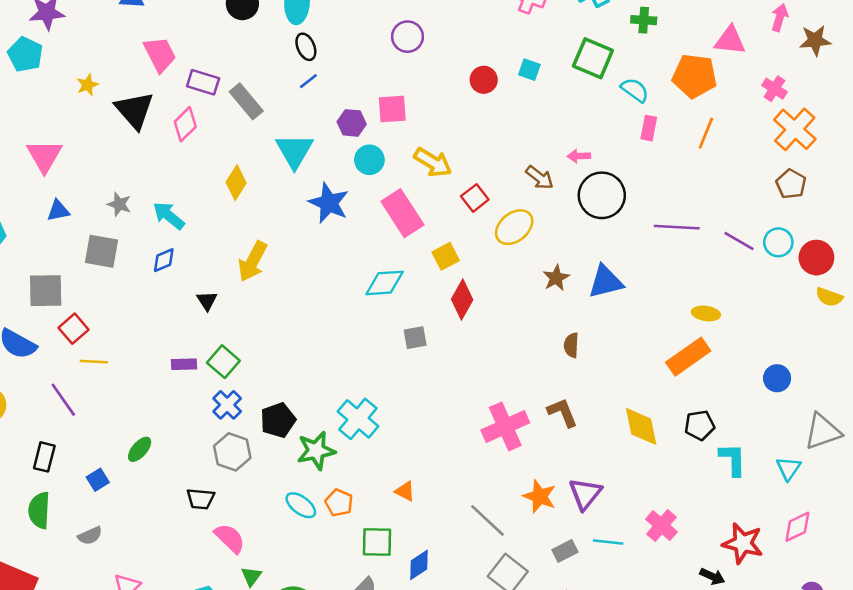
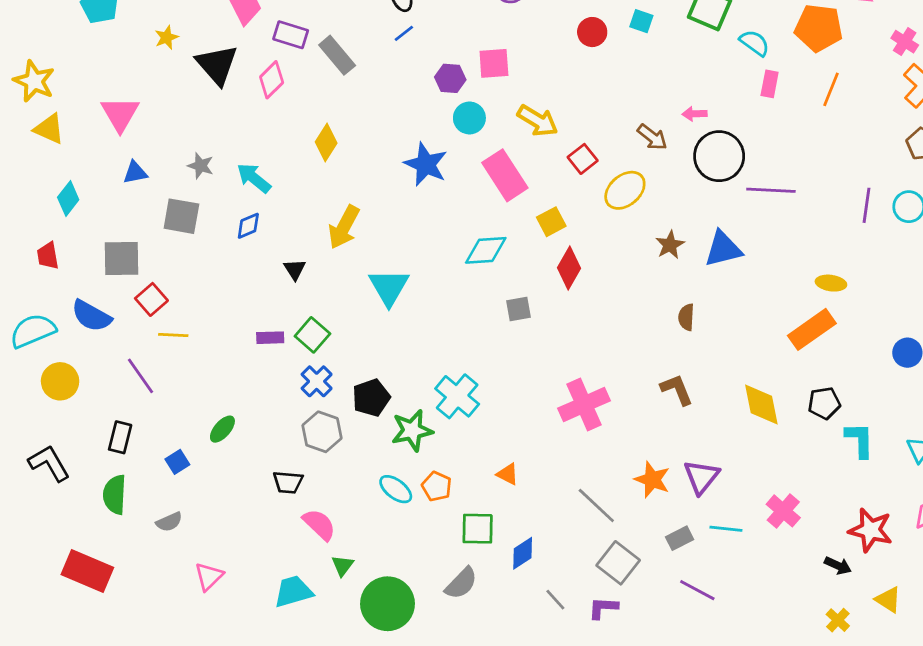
cyan triangle: (294, 151) -> (389, 287), moved
purple line: (677, 227) -> (771, 190), moved
purple line: (739, 241) -> (866, 205), turned 68
pink cross: (505, 426) -> (584, 405), moved

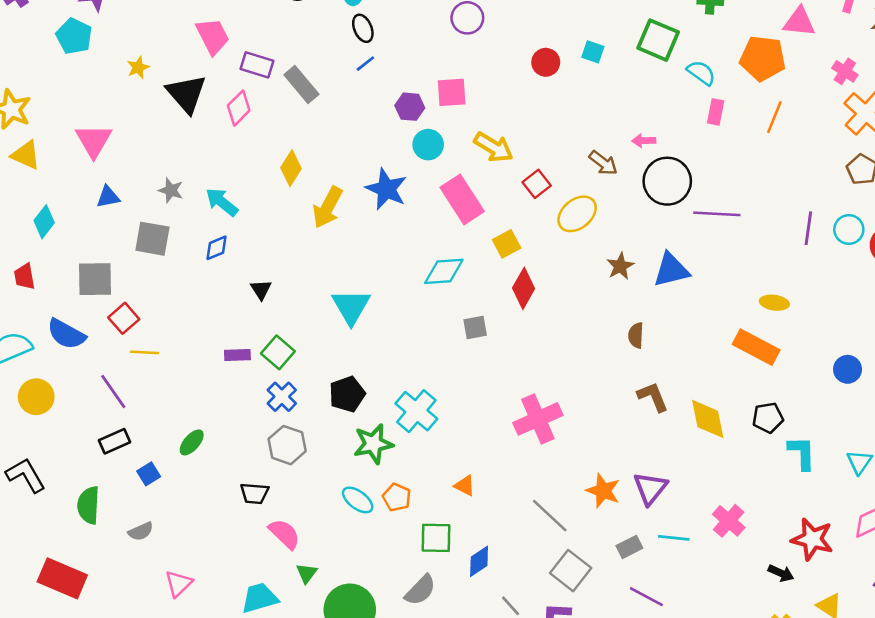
yellow arrow: (344, 227) -> (328, 207), moved
orange rectangle: (812, 329) -> (756, 347), turned 63
brown L-shape: (677, 390) -> (653, 397), moved
black pentagon: (371, 398) -> (347, 394), moved
black rectangle: (120, 437) -> (115, 441), moved, turned 52

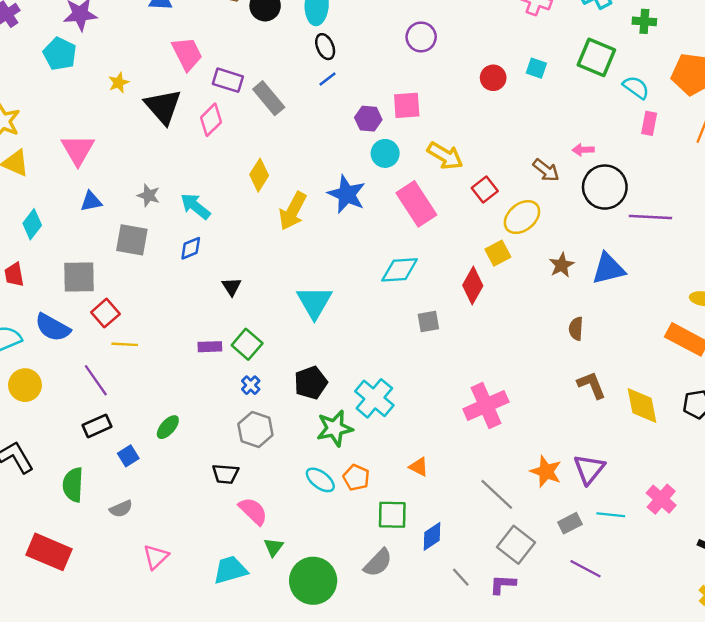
yellow square: (507, 244) -> (498, 253), moved
blue cross: (282, 397) -> (251, 385), size x0.7

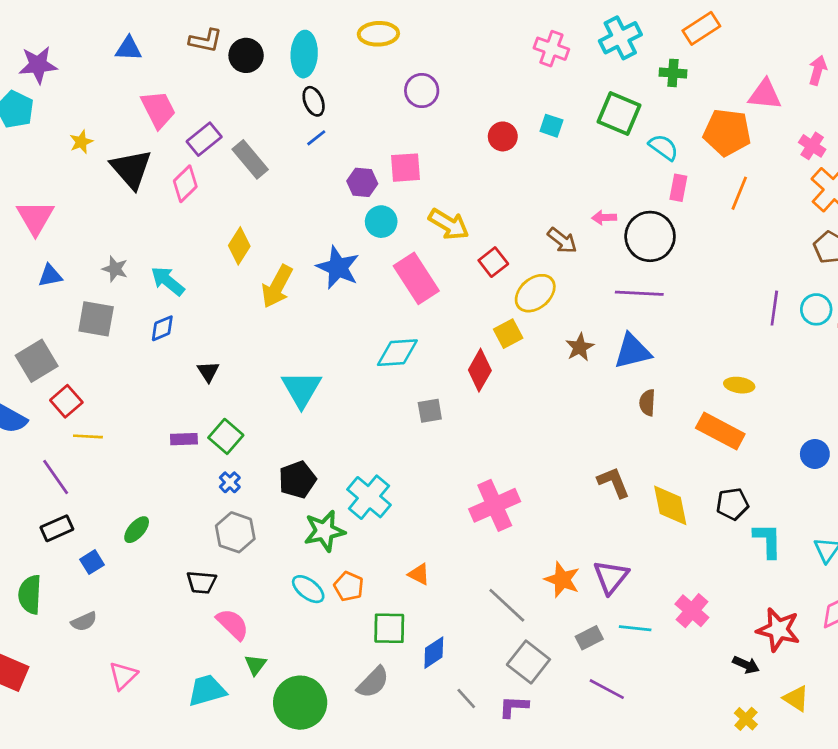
purple rectangle: (228, 80) -> (204, 139), turned -56
black circle: (605, 187) -> (650, 236), moved
purple line: (650, 217) -> (639, 293), moved
gray square: (79, 277) -> (37, 361), turned -30
brown semicircle: (576, 329) -> (647, 403), moved

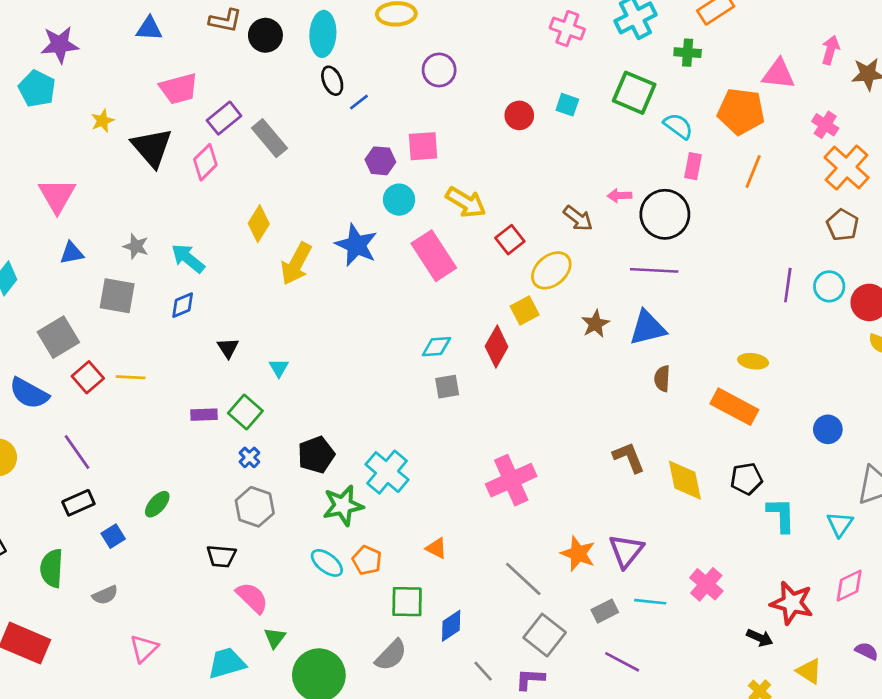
pink trapezoid: (158, 109) -> (179, 89), turned 102
blue line: (316, 138) -> (359, 102), moved
cyan diamond: (397, 353) -> (436, 347), moved, size x0.7
cyan triangle: (301, 389) -> (279, 368), moved, size x0.5
yellow line: (88, 436) -> (131, 377), moved

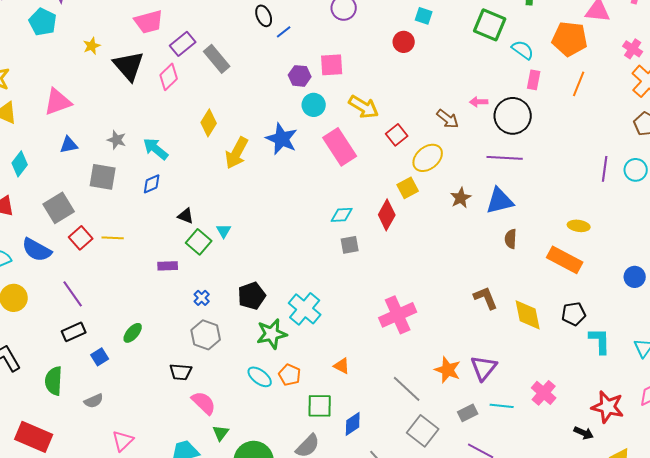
cyan square: (567, 105) -> (424, 16), moved
pink triangle: (57, 196) -> (58, 102), turned 40
black triangle: (228, 348) -> (186, 216), turned -36
green square: (245, 412) -> (199, 242), moved

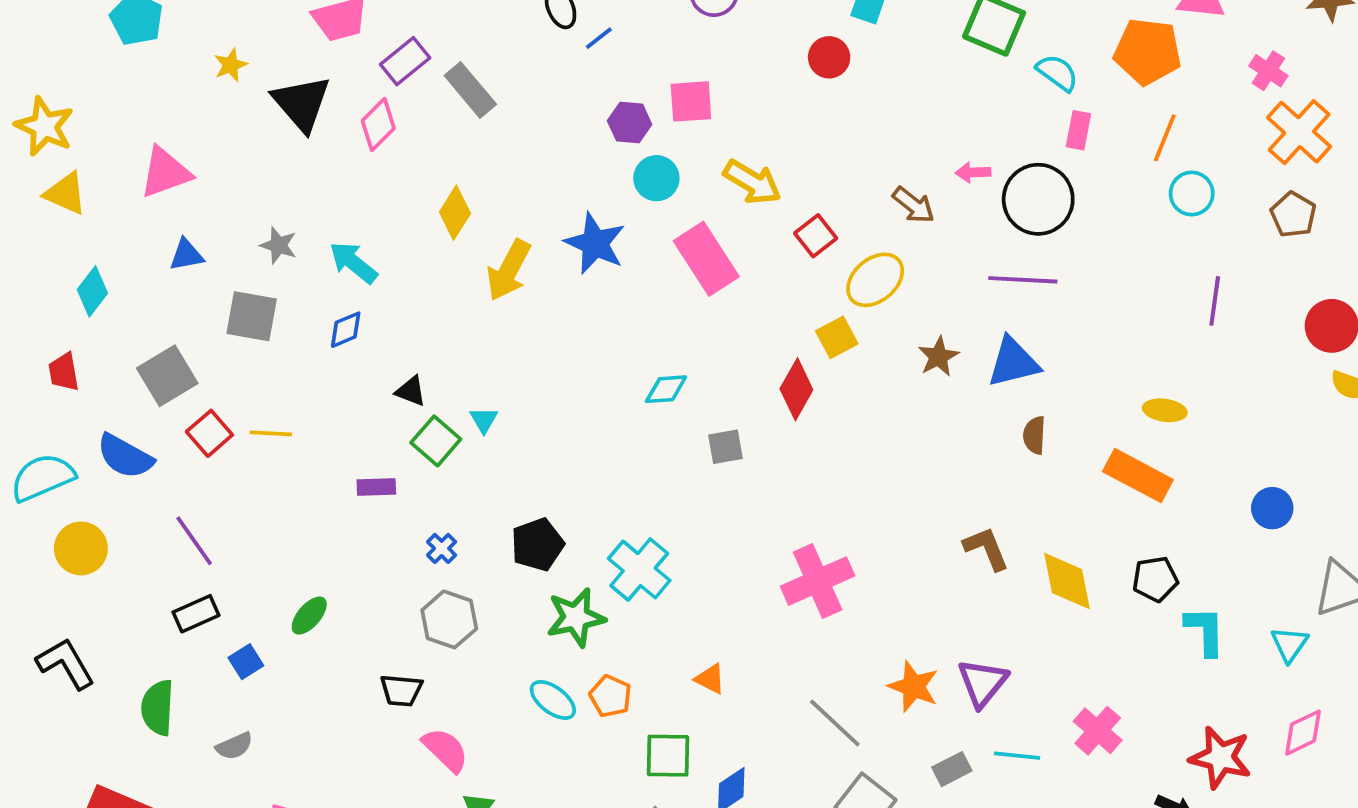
cyan circle: (636, 170) -> (1192, 194), moved
cyan diamond: (342, 215) -> (666, 389), moved

